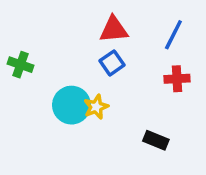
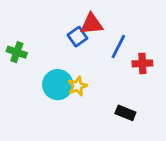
blue line: (173, 35) -> (118, 47), moved
blue square: (112, 63) -> (77, 37), moved

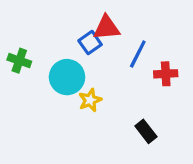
cyan circle: (58, 85) -> (67, 77), moved
black rectangle: (125, 113) -> (146, 131), turned 30

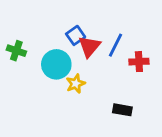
red triangle: (107, 28) -> (89, 46), moved, turned -45
black rectangle: (146, 131) -> (122, 110), turned -42

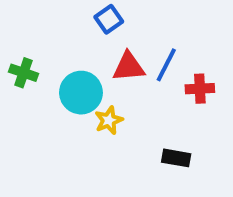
blue square: (76, 35) -> (109, 19), moved
red triangle: (89, 46) -> (129, 67), turned 45

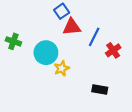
red triangle: (129, 67) -> (72, 27), moved
red cross: (200, 89) -> (113, 50), turned -32

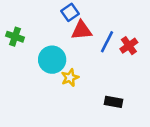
green cross: (13, 41) -> (15, 37), moved
red cross: (113, 50) -> (129, 46), moved

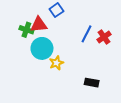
red triangle: (81, 30) -> (39, 25), moved
green cross: (15, 37) -> (26, 30), moved

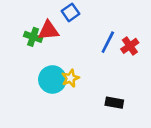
cyan circle: (42, 48) -> (52, 79), moved

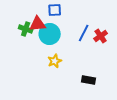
blue square: (70, 12) -> (55, 10), turned 32
cyan circle: (52, 79) -> (50, 34), moved

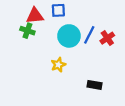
red triangle: (38, 24) -> (35, 16), moved
cyan circle: (50, 34) -> (69, 36), moved

